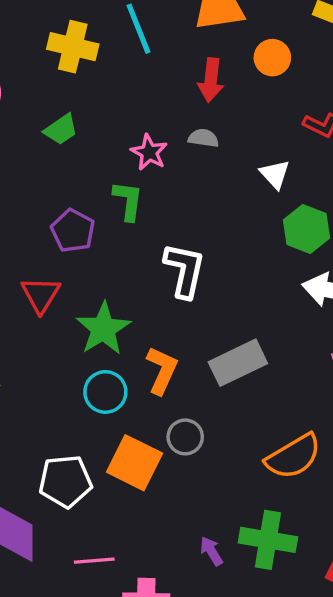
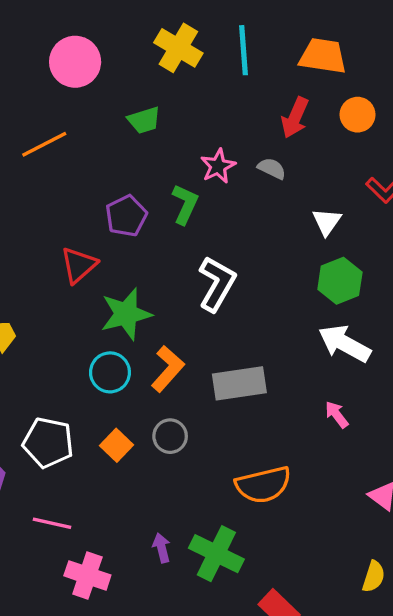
orange square: (135, 463) -> (116, 445), size x0.6

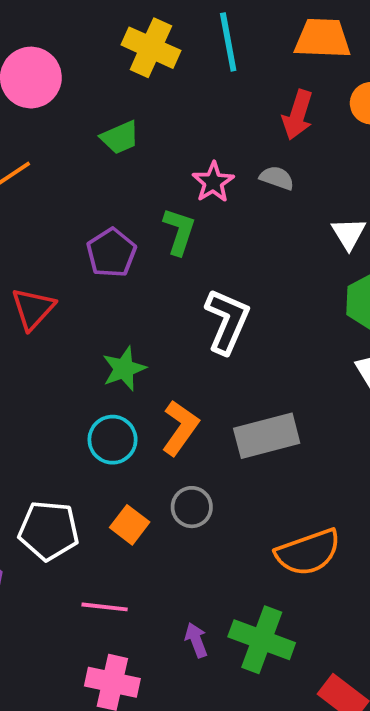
red triangle: (79, 265) -> (33, 309), moved
green star: (126, 314) -> (124, 369), size x0.7
pink line: (52, 523) -> (105, 607), moved

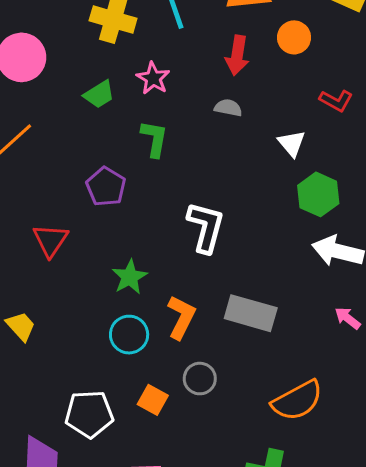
pink star: (213, 182) -> (153, 78), moved
green L-shape: (179, 231) -> (154, 139), moved
gray rectangle: (267, 436) -> (251, 313), turned 39

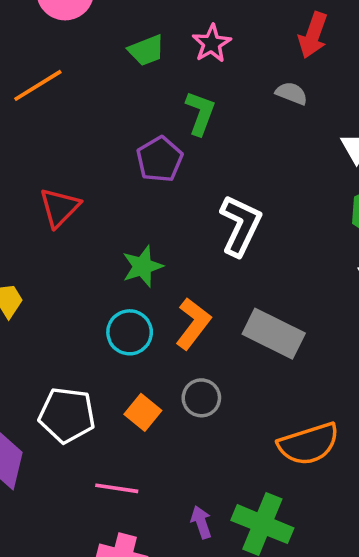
purple pentagon: (106, 187) -> (160, 159), moved

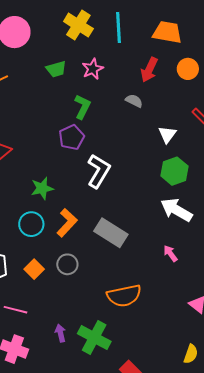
purple pentagon: (160, 159) -> (72, 137), moved

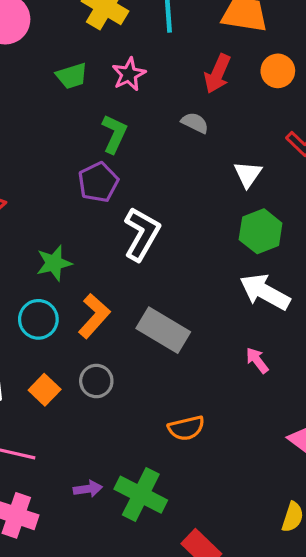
orange semicircle: (124, 296) -> (186, 428), size x0.7
purple arrow: (60, 333) -> (88, 489), turned 96

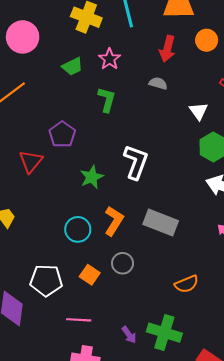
purple pentagon: (98, 182) -> (62, 134), moved
green star: (54, 263) -> (92, 177), moved
purple arrow: (88, 489) -> (129, 335), turned 72

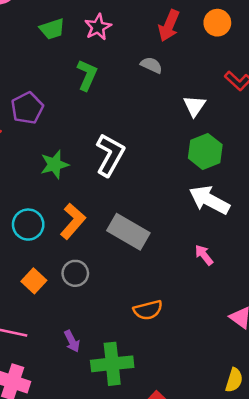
green cross: (164, 333) -> (112, 364), turned -32
purple arrow: (129, 335) -> (72, 341), moved

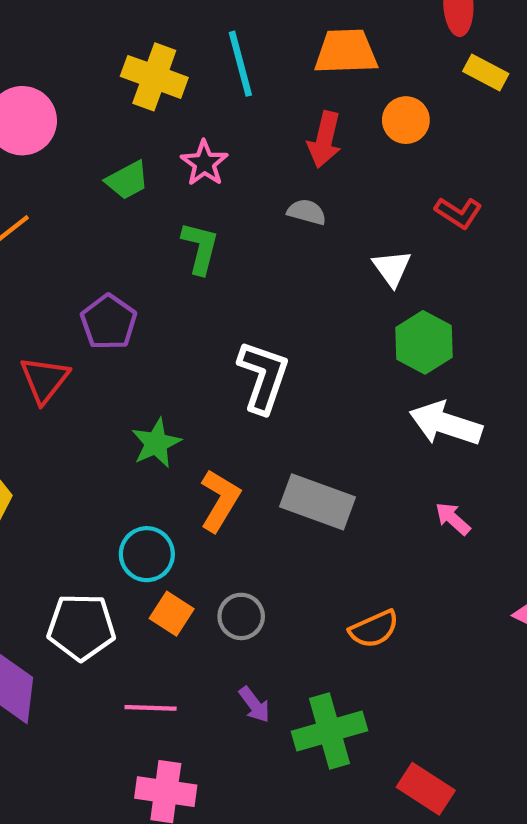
green star: (54, 165) -> (156, 443), moved
cyan circle: (28, 225) -> (147, 554), moved
gray circle: (75, 273) -> (241, 616), moved

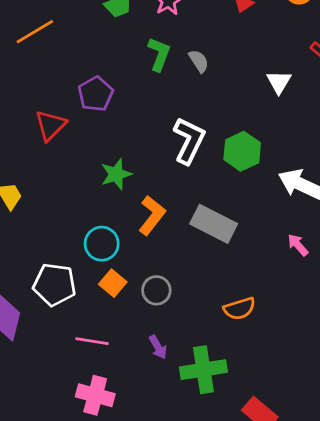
gray semicircle: (307, 212) -> (199, 61), moved, turned 35
green hexagon: (424, 342) -> (242, 151), moved

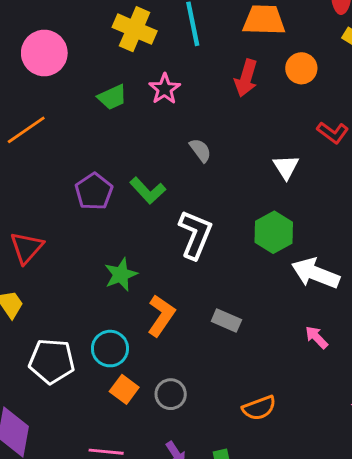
green L-shape: (159, 54) -> (148, 190), moved, turned 120
red triangle: (50, 125) -> (27, 248), moved
green hexagon: (242, 151) -> (274, 232), moved
gray rectangle: (214, 224) -> (226, 321), size x0.6
white pentagon: (55, 285) -> (52, 361), moved

